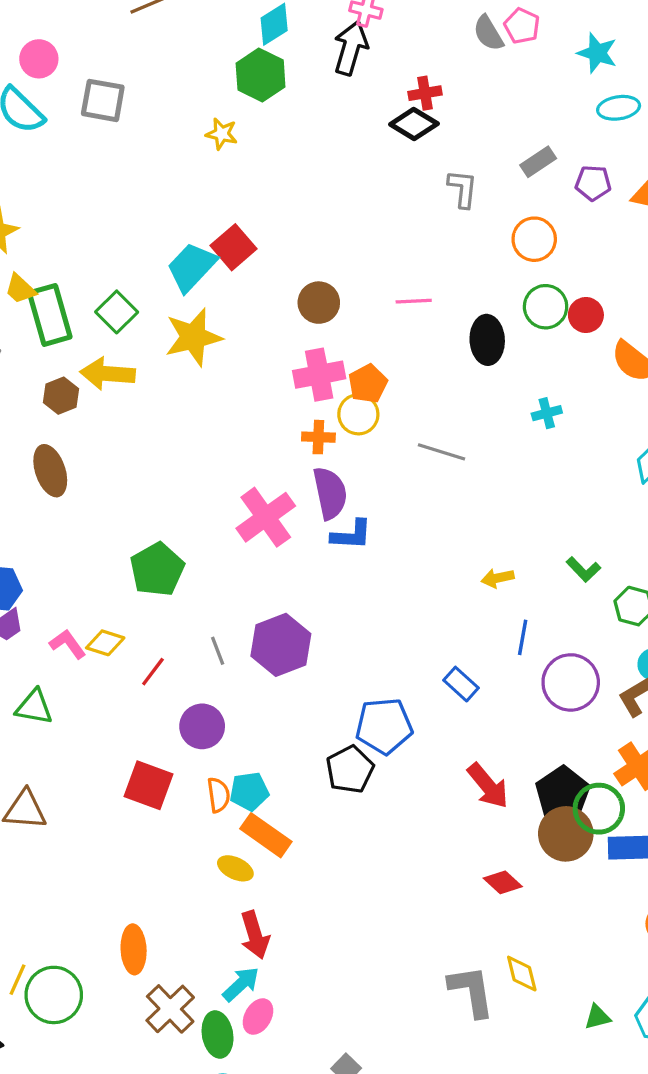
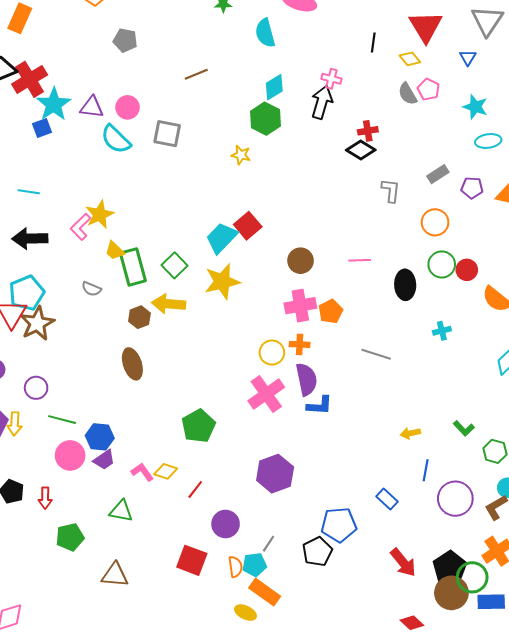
yellow circle: (358, 414) -> (272, 353), moved
gray line: (218, 651) -> (269, 544), moved, turned 54

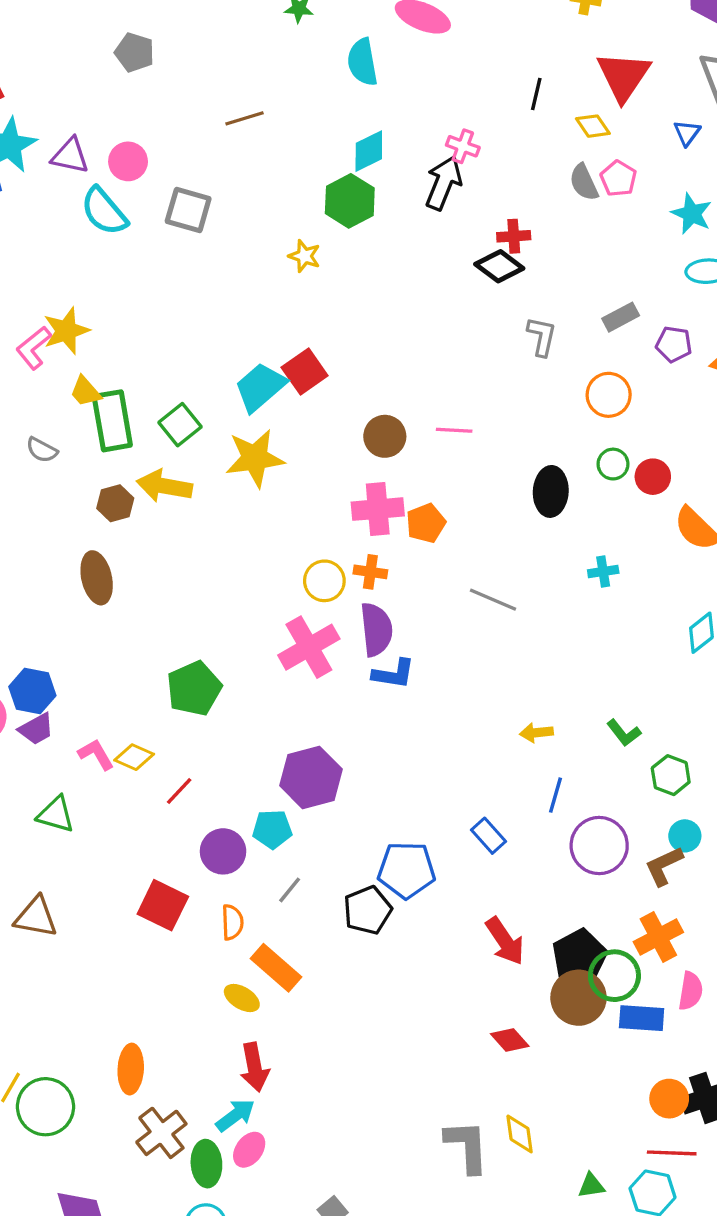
pink line: (360, 260) -> (454, 430), moved
green circle: (442, 264) -> (613, 464), size x0.7
cyan pentagon: (255, 565) -> (272, 829), moved

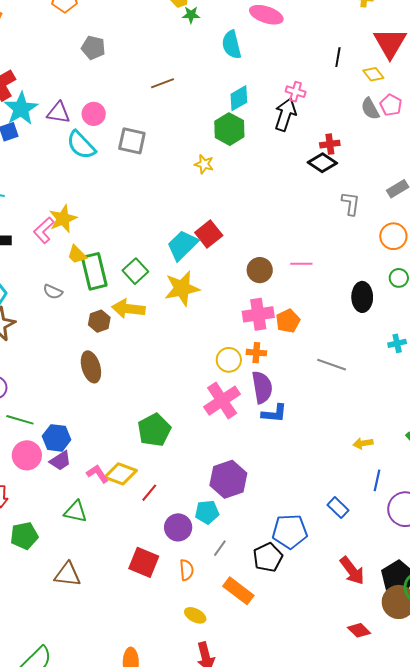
yellow diamond: (134, 757) -> (121, 474), size x1.4
orange rectangle: (276, 968) -> (238, 591), moved

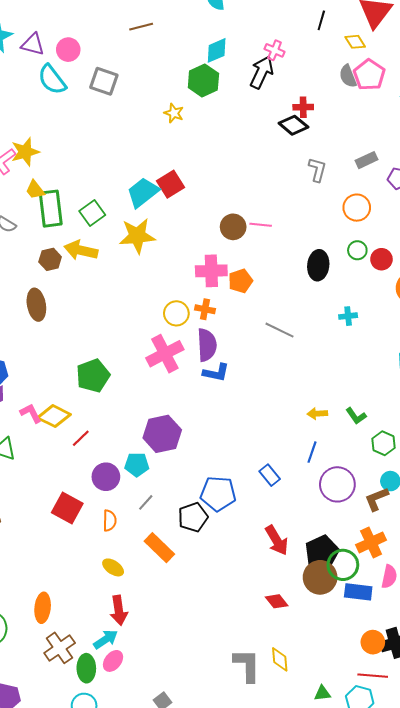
pink pentagon: (391, 105) -> (369, 75), size x1.4
brown circle: (260, 270) -> (233, 227), moved
yellow arrow: (363, 443) -> (317, 414), moved

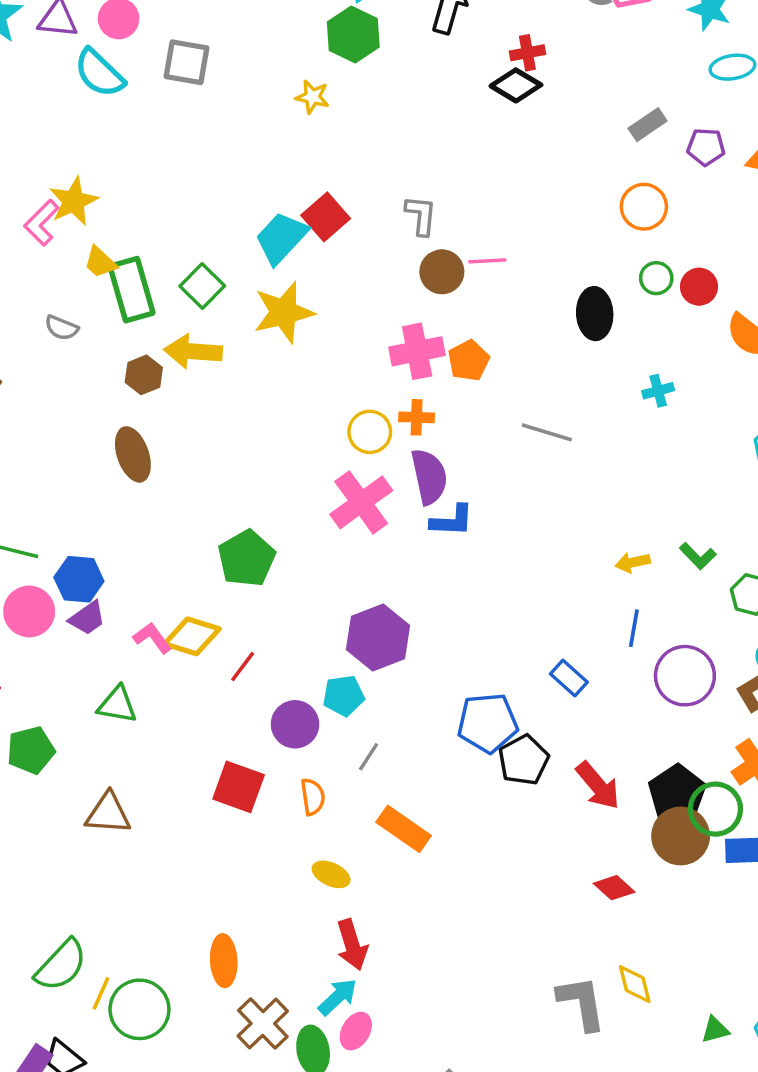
gray L-shape: (317, 170) -> (421, 215), moved
black pentagon: (193, 517) -> (524, 760), moved

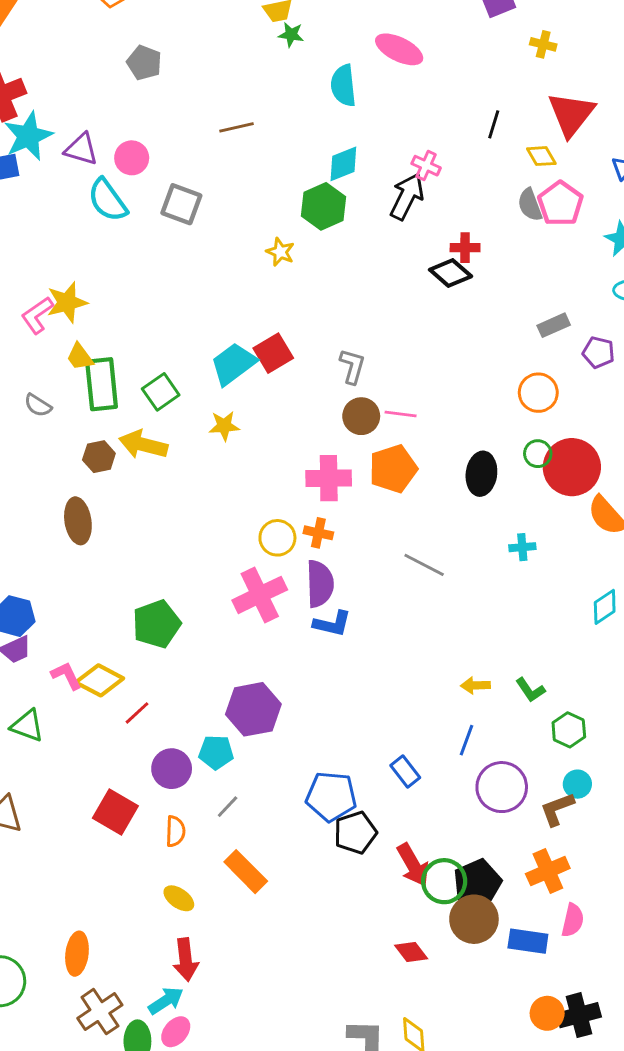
red circle: (699, 287) -> (572, 467), size x1.8
yellow star: (284, 312) -> (224, 426), size x0.6
orange pentagon: (469, 361) -> (393, 469), moved, size x1.4
green circle: (715, 809) -> (444, 881), moved

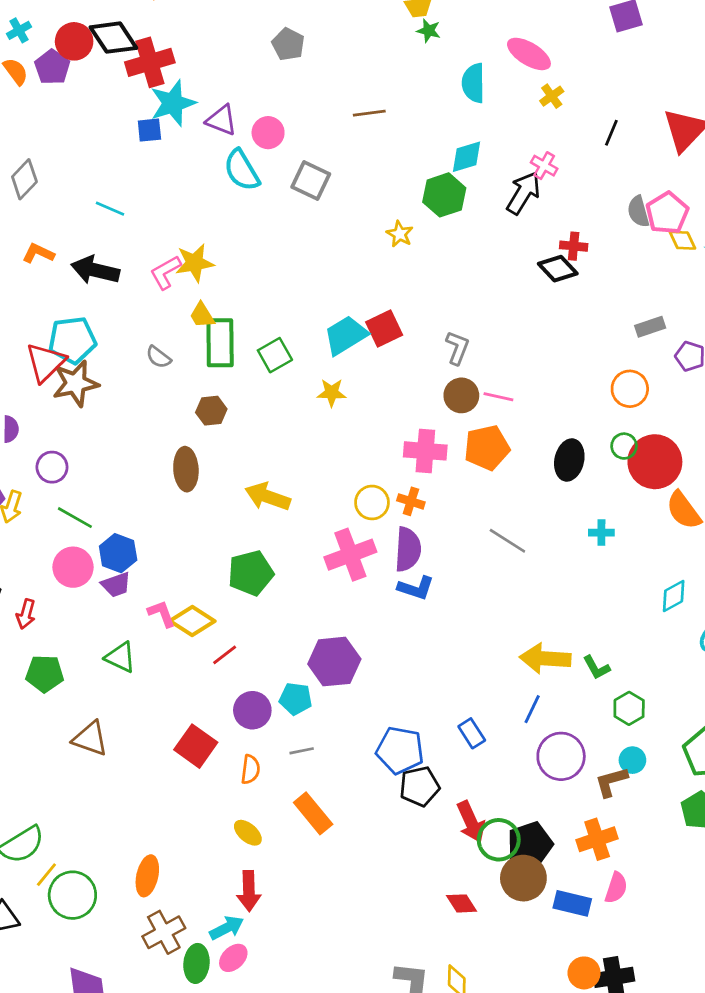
yellow cross: (543, 44) -> (552, 96), moved, turned 35
yellow diamond: (541, 156) -> (682, 240), moved
yellow arrow: (143, 445) -> (268, 497), moved
yellow arrow: (475, 685) -> (545, 658), size x1.8
gray line: (228, 807) -> (302, 751), turned 30

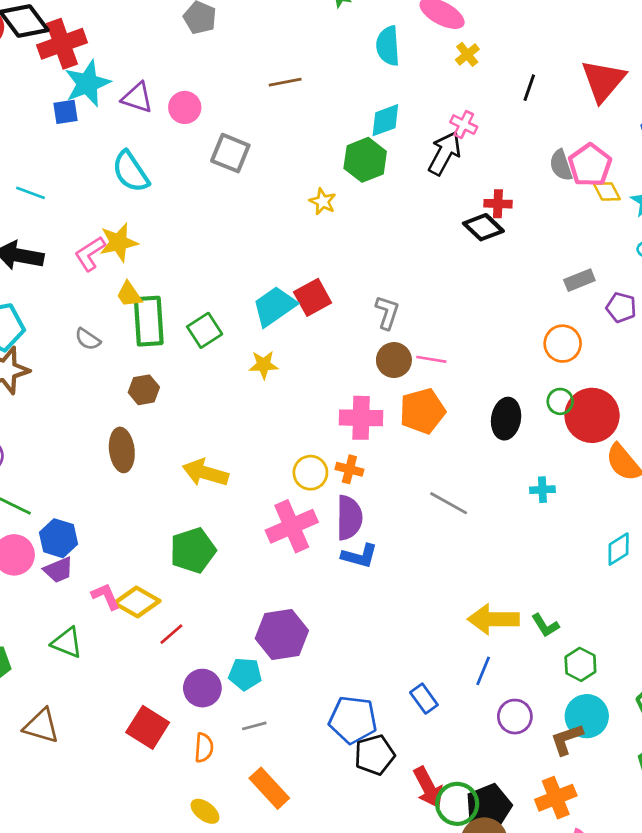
cyan semicircle: (242, 170) -> (131, 172), moved
purple circle: (561, 756) -> (515, 717), size x0.7
cyan circle: (632, 760) -> (587, 716), size x1.6

